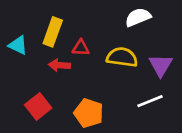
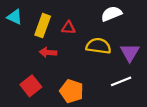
cyan triangle: (18, 45) -> (15, 17), moved
red triangle: (81, 48) -> (68, 28), moved

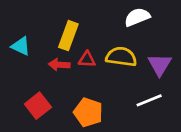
cyan triangle: (15, 17) -> (21, 46), moved
yellow rectangle: (43, 26) -> (68, 36), moved
red triangle: (68, 28) -> (87, 59), moved

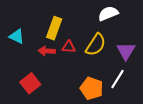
yellow semicircle: (121, 57) -> (96, 45), turned 115
white line: (149, 100) -> (118, 79), turned -36
orange pentagon: (88, 112) -> (92, 88), moved

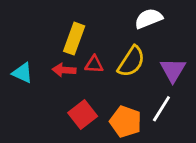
cyan triangle: (17, 36) -> (22, 73), moved
red square: (30, 83) -> (83, 114), moved

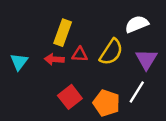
white semicircle: (149, 19) -> (137, 24), moved
cyan triangle: (22, 73) -> (19, 62), turned 42

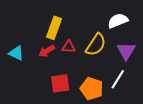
red arrow: (54, 59) -> (47, 51), turned -35
cyan triangle: (19, 62) -> (16, 53), turned -42
red square: (70, 97) -> (60, 83), turned 30

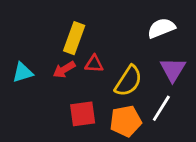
yellow semicircle: (96, 45) -> (128, 81), moved
cyan triangle: (16, 53) -> (23, 72), turned -42
orange pentagon: (92, 89) -> (126, 121), turned -30

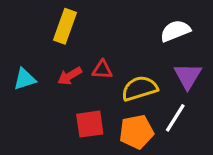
yellow rectangle: (74, 38) -> (65, 26), moved
yellow semicircle: (128, 81) -> (140, 88), turned -140

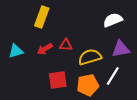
purple triangle: (188, 76) -> (121, 49), turned 48

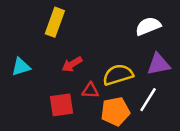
red triangle: (66, 45) -> (90, 90), moved
red arrow: (45, 49) -> (72, 64), moved
red square: (58, 80) -> (61, 105), moved

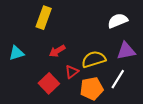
red triangle: (90, 90) -> (72, 72), turned -40
red square: (61, 105) -> (49, 83), turned -36

